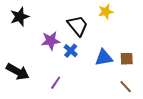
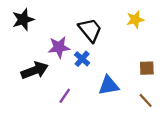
yellow star: (106, 12) -> (135, 20), moved
blue triangle: (104, 58) -> (109, 85), moved
black arrow: (18, 72) -> (35, 70), moved, turned -50

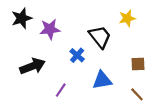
black trapezoid: (90, 30) -> (100, 37), moved
purple star: (59, 47) -> (50, 29), moved

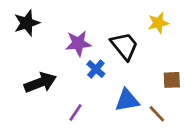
purple star: (50, 29) -> (78, 43), moved
brown line: (137, 94) -> (157, 114), moved

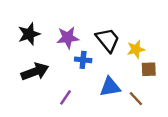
black star: (27, 23) -> (29, 34), moved
yellow star: (158, 23) -> (136, 49), moved
blue cross: (96, 69) -> (83, 60), turned -35

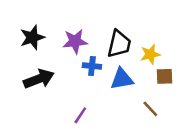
black trapezoid: (108, 40) -> (119, 44), turned 52
blue triangle: (110, 87) -> (122, 79), moved
purple line: (65, 97) -> (80, 115), moved

